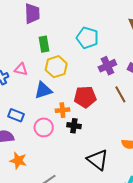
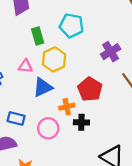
cyan pentagon: (87, 38) -> (72, 26), moved
pink triangle: (21, 69) -> (25, 66), moved
red pentagon: (85, 97) -> (90, 89), turned -30

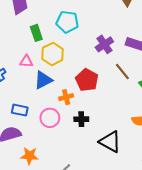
black cross: (81, 122) -> (81, 119), moved

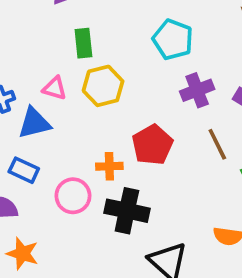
cyan pentagon: (67, 22) -> (173, 40), moved
blue triangle: (43, 80) -> (34, 123), moved
black cross: (81, 119) -> (127, 211), size x1.6

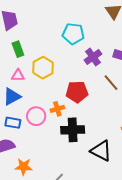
green rectangle: (83, 43) -> (18, 49), moved
red pentagon: (152, 145) -> (77, 92), turned -30
pink circle: (73, 196) -> (36, 116), moved

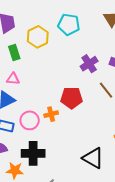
cyan pentagon: (73, 34) -> (69, 25), moved
yellow hexagon: (43, 68) -> (38, 37), moved
black cross: (73, 130) -> (33, 153), moved

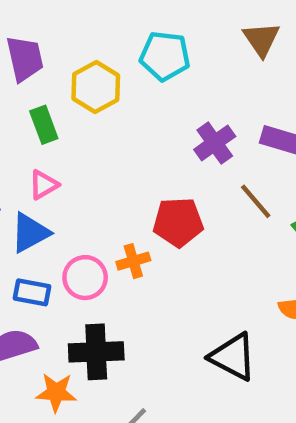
pink triangle: (13, 79) -> (44, 185), turned -32

